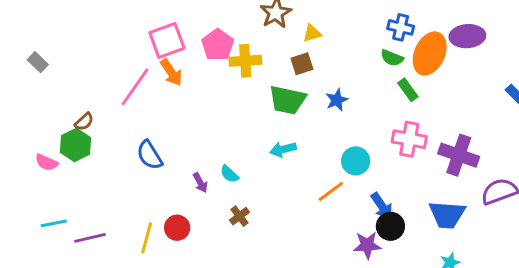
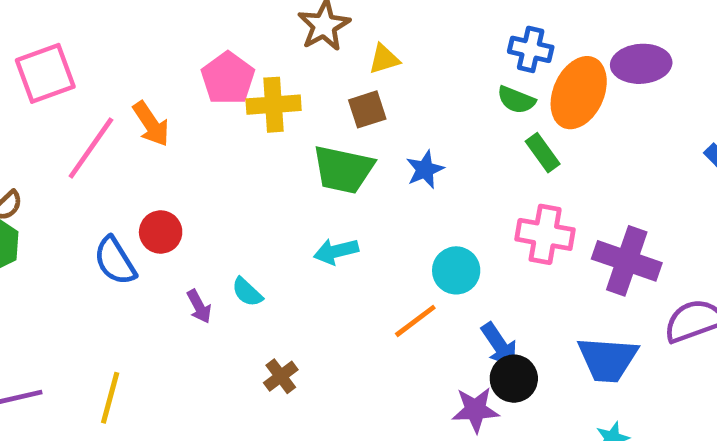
pink square: (167, 40) -> (45, 73), moved
brown cross: (239, 216) -> (281, 376), moved
red circle: (177, 228) -> (161, 232), moved

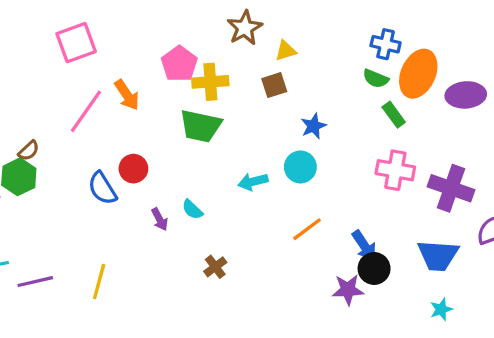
purple ellipse: (641, 64) -> (466, 95), moved
pink square: (45, 73) -> (76, 43), moved
green trapezoid: (343, 170) -> (201, 126), moved
cyan circle: (456, 270) -> (300, 167), moved

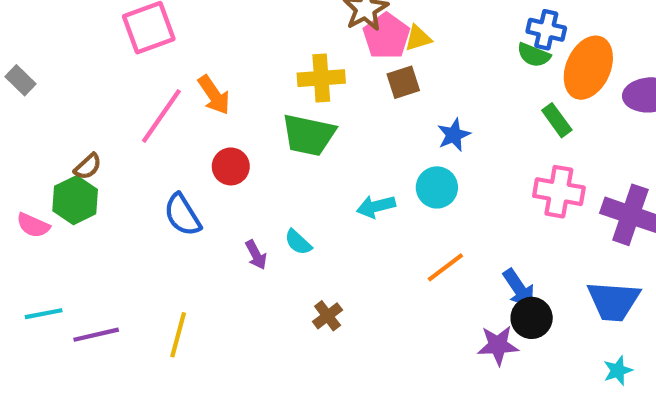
pink pentagon: (179, 64) -> (386, 36), moved
green semicircle: (376, 79) -> (534, 55), moved
red circle: (133, 169) -> (231, 166), moved

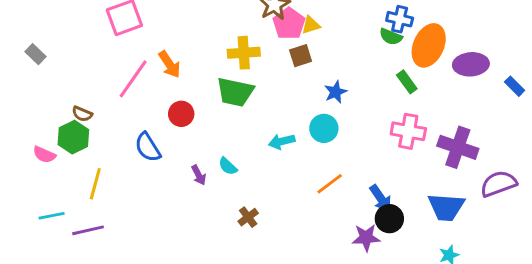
brown semicircle: (88, 166) -> (82, 114), turned 66
yellow line: (178, 335) -> (95, 184), moved

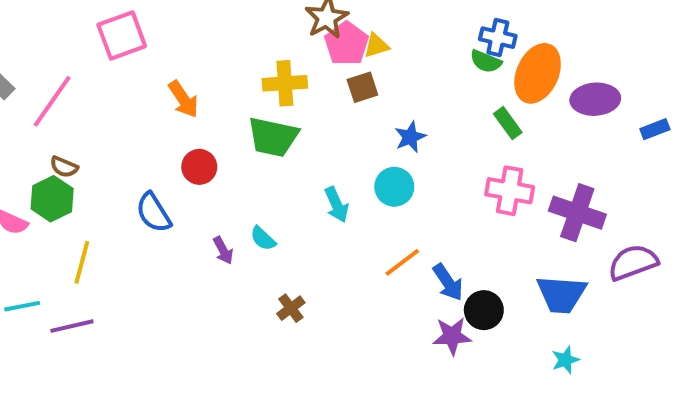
pink line: (133, 79) -> (52, 101), moved
blue rectangle: (515, 86) -> (655, 129), turned -66
cyan arrow: (282, 141) -> (337, 205), turned -100
blue arrow: (381, 198) -> (448, 282), moved

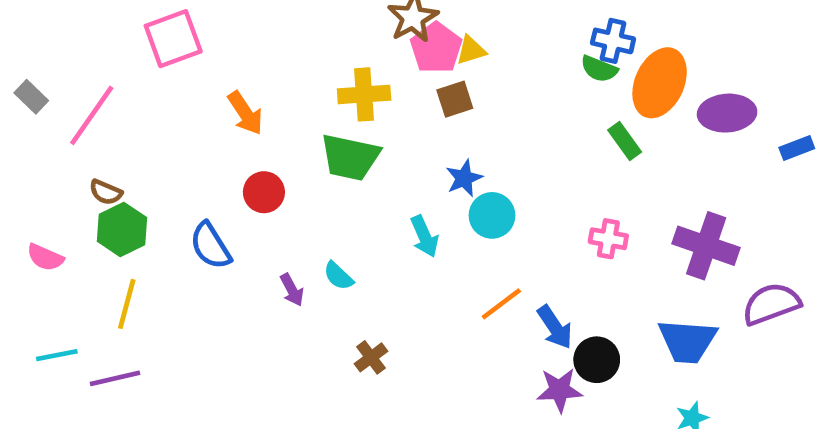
blue star: (410, 137) -> (464, 178), moved
pink cross: (510, 191) -> (608, 239), moved, size x0.7
green hexagon: (52, 199) -> (122, 229), moved

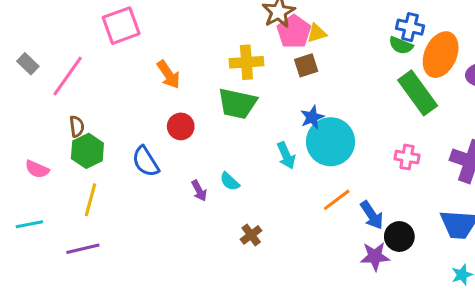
green rectangle: (625, 141) -> (418, 93), size x1.8
brown semicircle: (106, 192) -> (77, 126), turned -120
cyan circle: (492, 215) -> (331, 142), size x1.6
cyan line: (57, 355) -> (29, 224), moved

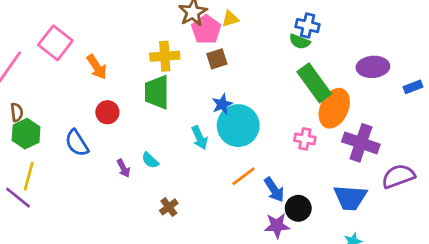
pink square: (121, 26) -> (55, 43), moved, turned -32
yellow triangle: (317, 33) -> (230, 19), moved
orange ellipse: (441, 55) -> (334, 108), moved
green trapezoid: (237, 104) -> (157, 92), turned 78
purple line: (83, 249) -> (18, 198), moved, turned 52

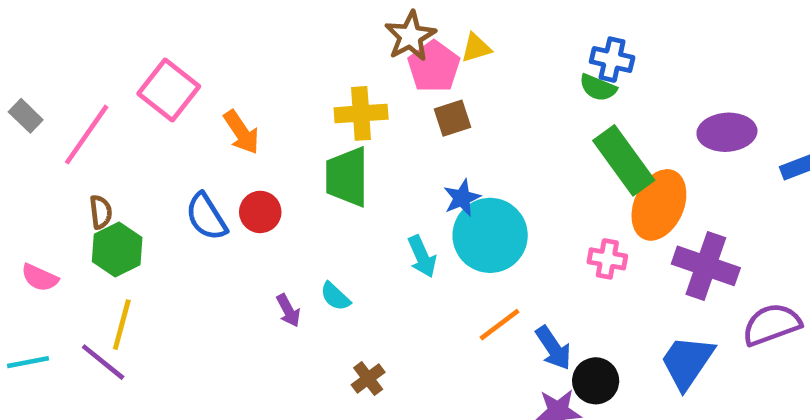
blue semicircle: (77, 143) -> (206, 217), moved
blue trapezoid: (350, 198) -> (687, 362), turned 120

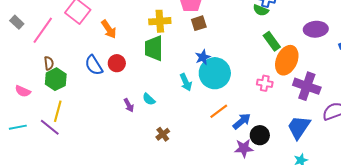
green rectangle: (624, 160) -> (272, 41), size x0.7
blue arrow: (553, 348) -> (242, 121), turned -96

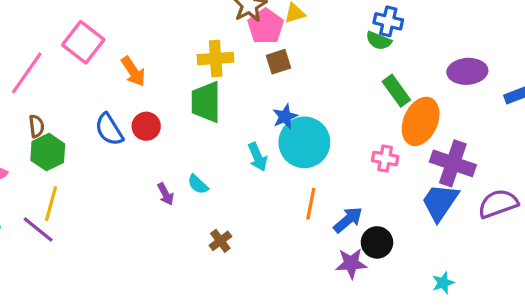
orange line: (219, 111) -> (311, 204), turned -42
blue trapezoid: (299, 127) -> (440, 202), moved

